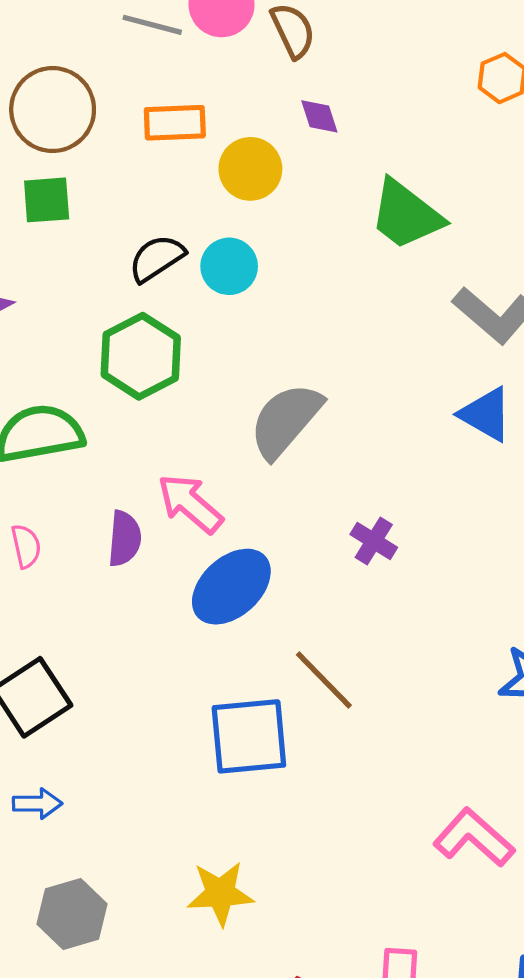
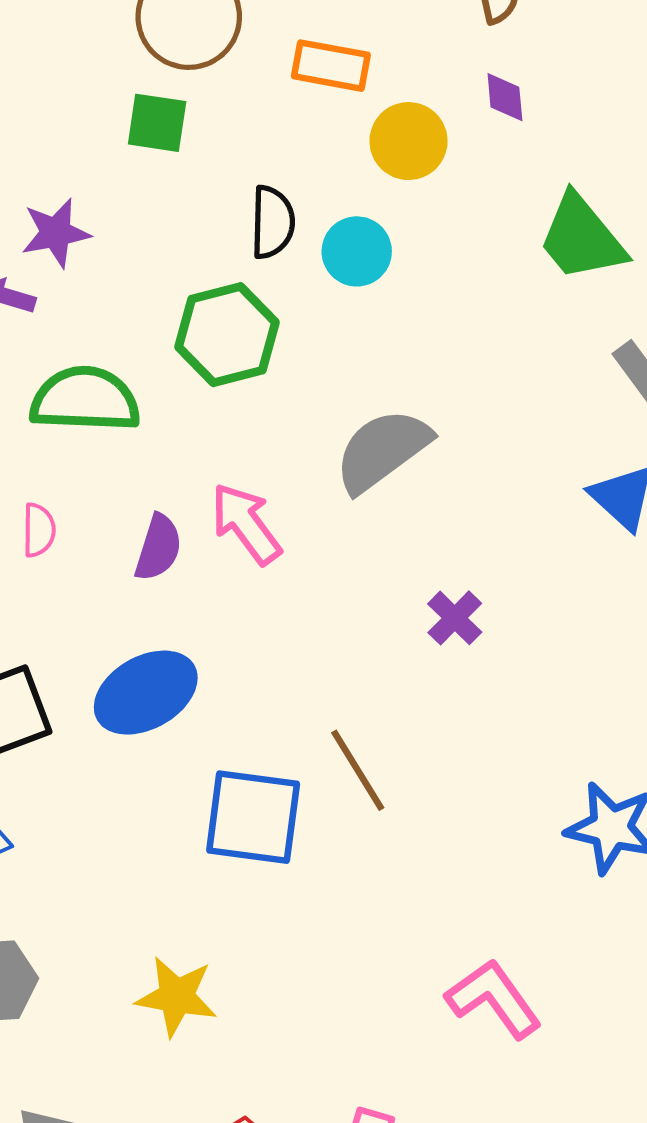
black semicircle: (157, 258) -> (272, 222), turned 112
blue ellipse: (231, 587) -> (146, 693), moved

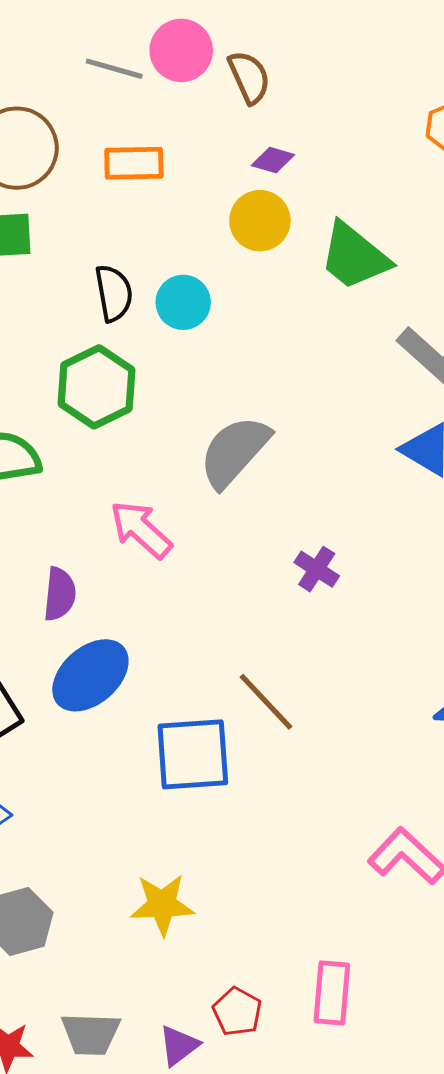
purple diamond: (505, 97) -> (273, 160), turned -57
yellow circle: (408, 141) -> (260, 221), moved
purple semicircle: (158, 548) -> (60, 594), moved

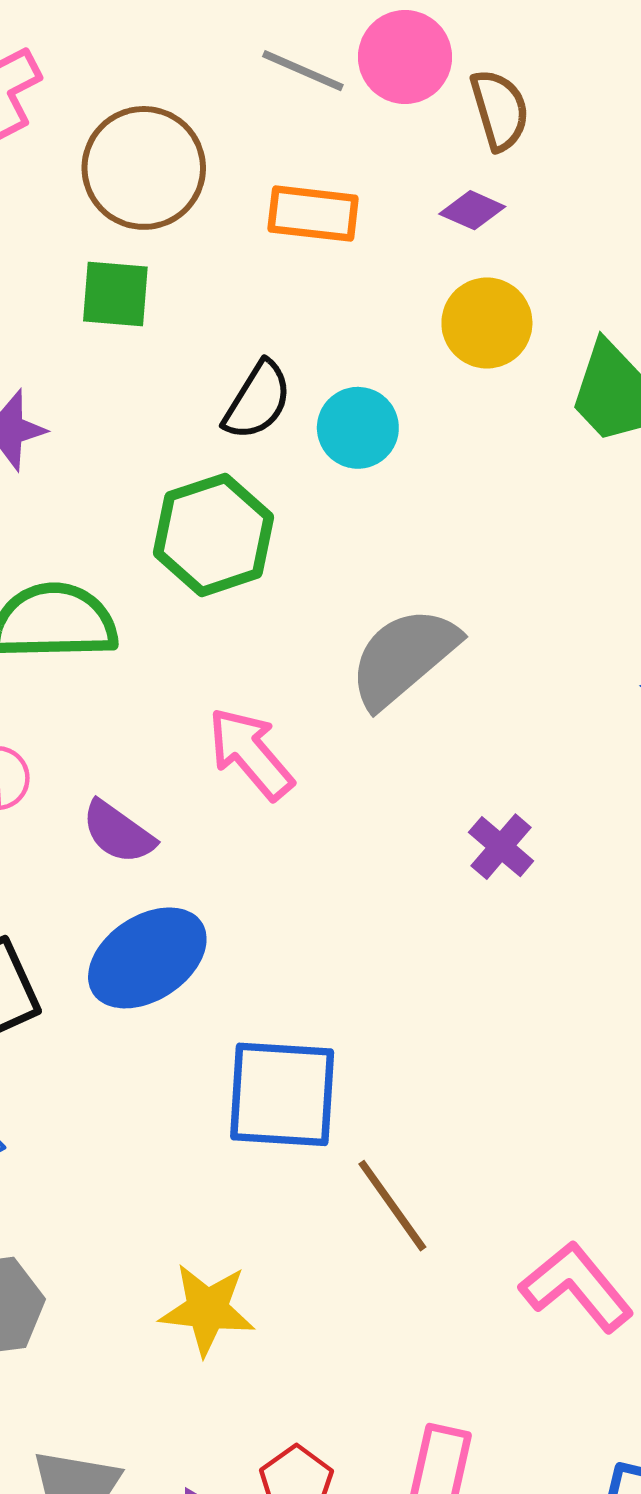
purple diamond: (273, 160) -> (472, 210), moved
black semicircle: (114, 293) -> (258, 401), turned 34
purple semicircle: (60, 594) -> (118, 832), turned 112
brown line: (266, 702) -> (392, 1206), moved

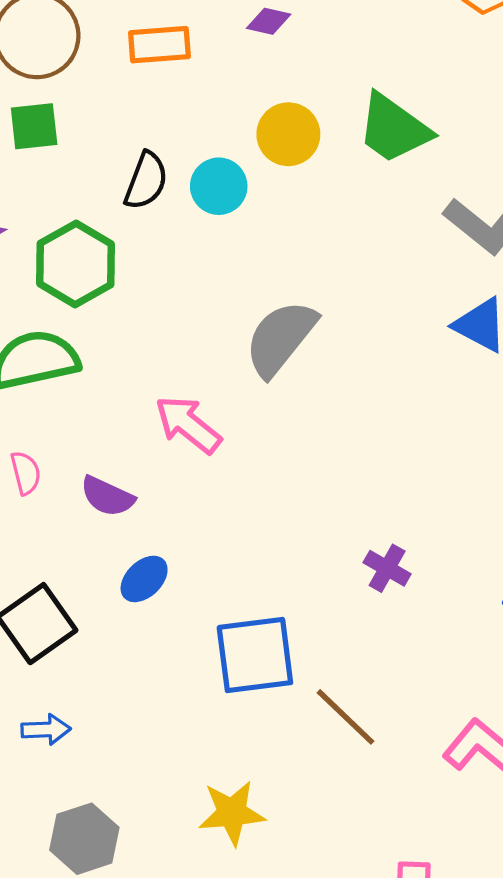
yellow circle: (487, 323) -> (288, 134), moved
green hexagon: (214, 535) -> (76, 264), moved
purple cross: (501, 847) -> (387, 568), moved
blue ellipse: (147, 958) -> (144, 579), size x0.6

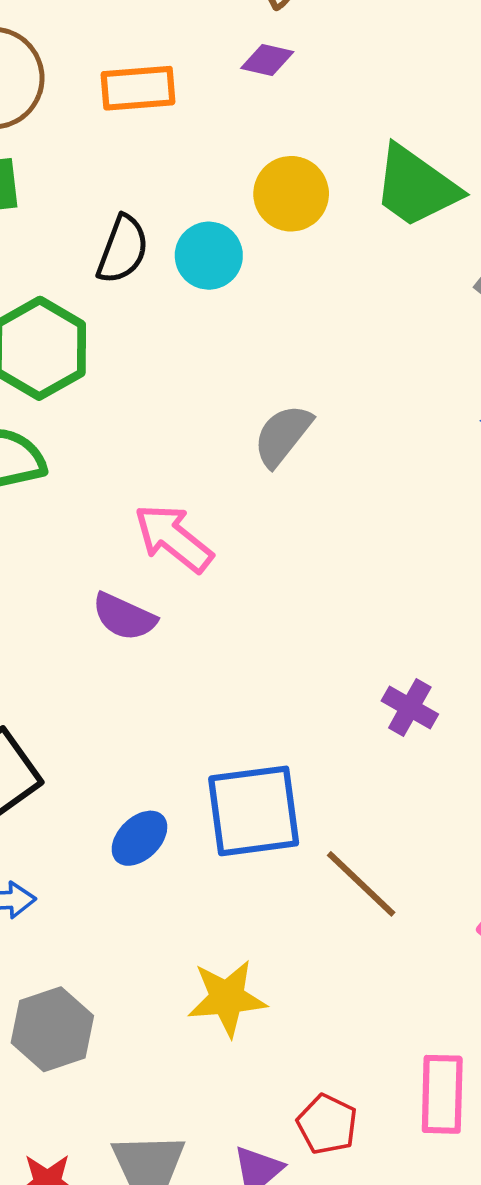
gray semicircle: (281, 338) -> (283, 435), size x0.7
purple semicircle: (107, 496) -> (124, 617), moved
blue ellipse: (144, 579) -> (139, 838), moved

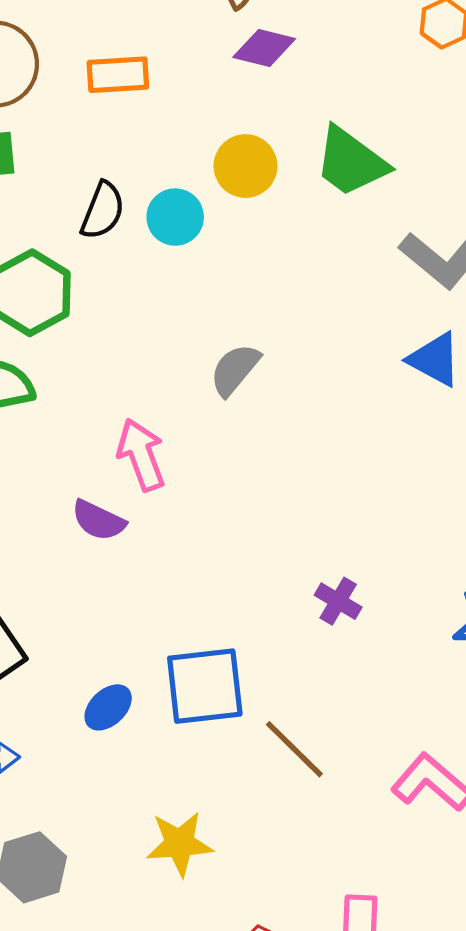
purple diamond: (267, 60) -> (264, 48), moved, size x1.4
pink arrow: (173, 538) -> (141, 455), turned 30

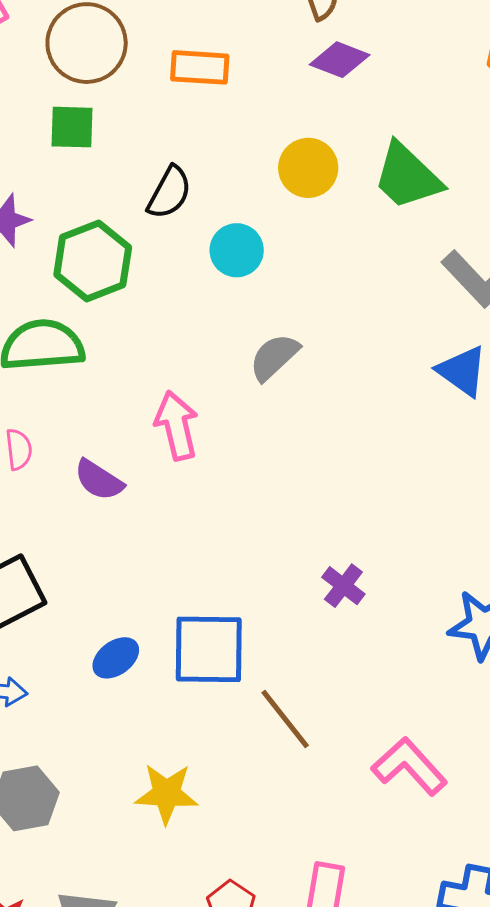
cyan circle: (175, 217) -> (237, 250), moved
purple semicircle: (98, 520) -> (99, 480), moved

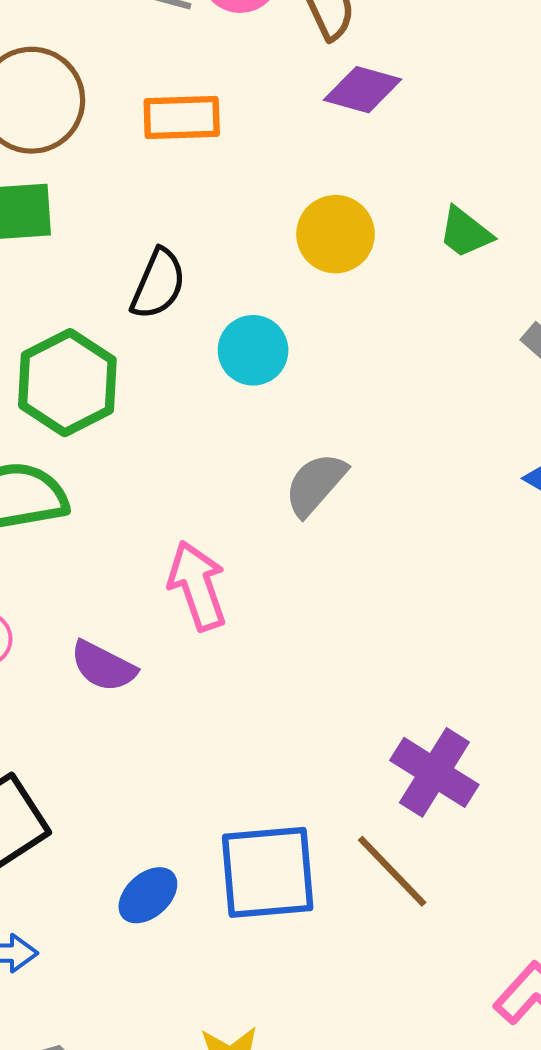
green trapezoid: (407, 176) -> (465, 233), size x0.6
purple cross: (343, 586) -> (434, 772), size x1.5
brown line: (285, 719) -> (392, 871), moved

